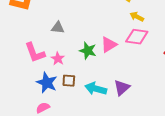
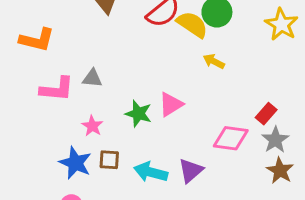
pink diamond: (137, 37) -> (231, 138), moved
pink L-shape: (35, 53) -> (57, 89), moved, turned -65

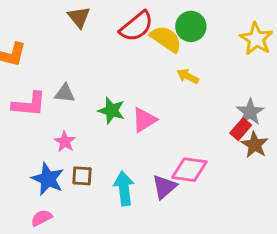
green star: (138, 114) -> (112, 110), moved
pink diamond: (231, 138) -> (189, 170), moved
gray star: (275, 140) -> (250, 112), moved
brown star: (280, 171) -> (255, 145), moved
cyan arrow: (151, 172) -> (124, 188), turned 68

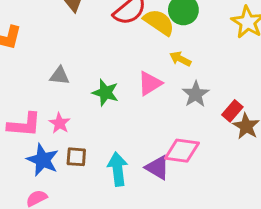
pink L-shape: (29, 104) -> (24, 125), moved
gray star: (250, 112) -> (196, 94), moved
pink triangle: (144, 120) -> (150, 83), moved
purple triangle: (164, 187) -> (157, 168), turned -48

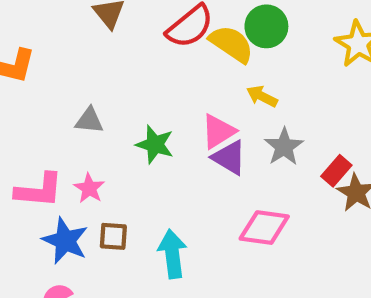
purple triangle: (157, 168) -> (229, 158), moved

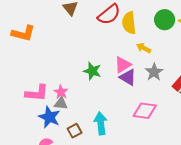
green circle: (266, 26) -> (165, 20), moved
yellow semicircle: (231, 44) -> (129, 23), turned -130
gray triangle: (89, 120) -> (61, 103), moved
brown square: (113, 236) -> (75, 131), moved, turned -32

